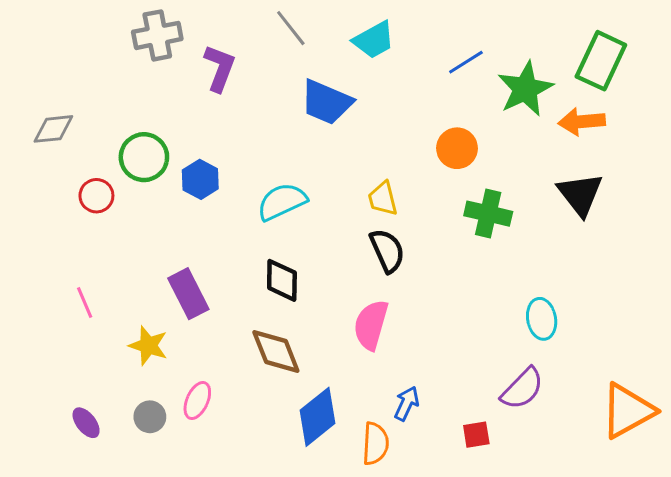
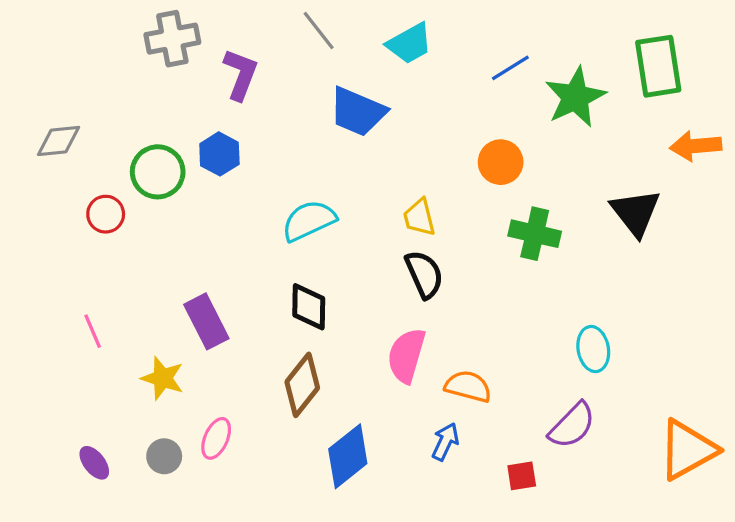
green rectangle: (601, 61) -> (658, 66), turned -34
orange arrow: (582, 122) -> (696, 146), moved
blue hexagon: (200, 179) -> (219, 154), moved
brown diamond: (276, 352) -> (302, 385), turned 60
orange semicircle: (375, 444) -> (468, 386), moved, turned -78

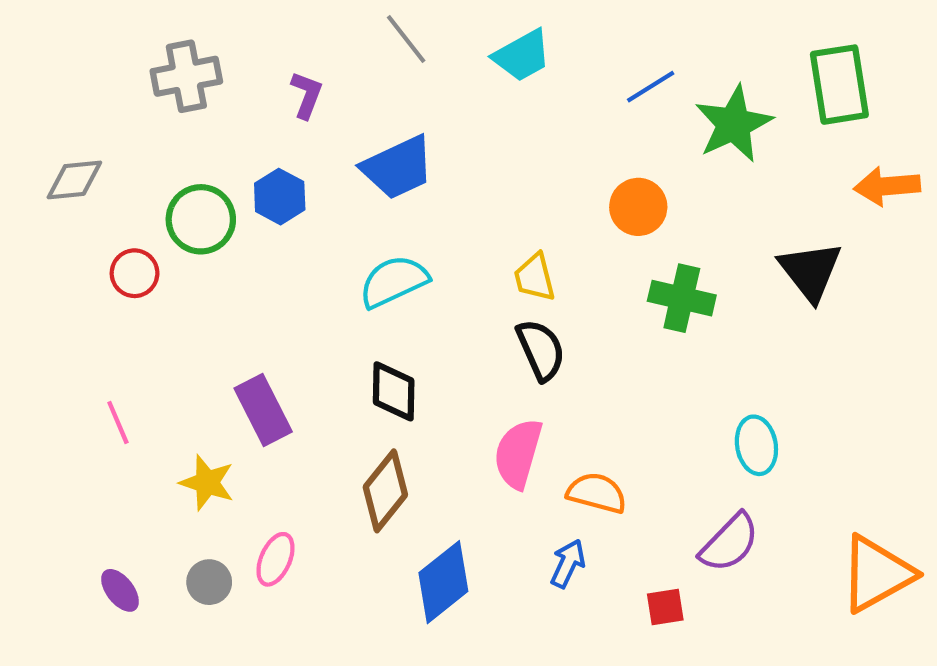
gray cross: (172, 39) -> (186, 76), moved
purple L-shape: (241, 74) -> (307, 95), size x0.7
blue trapezoid: (358, 112) -> (398, 167), moved, turned -48

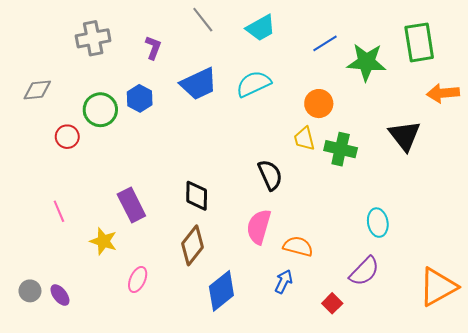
green star: (734, 124) -> (366, 62), turned 30
yellow trapezoid: (535, 277) -> (304, 139), moved
cyan semicircle: (394, 282) -> (254, 84), moved
gray circle: (209, 582) -> (30, 291), moved
red square: (665, 607) -> (332, 303), turned -36

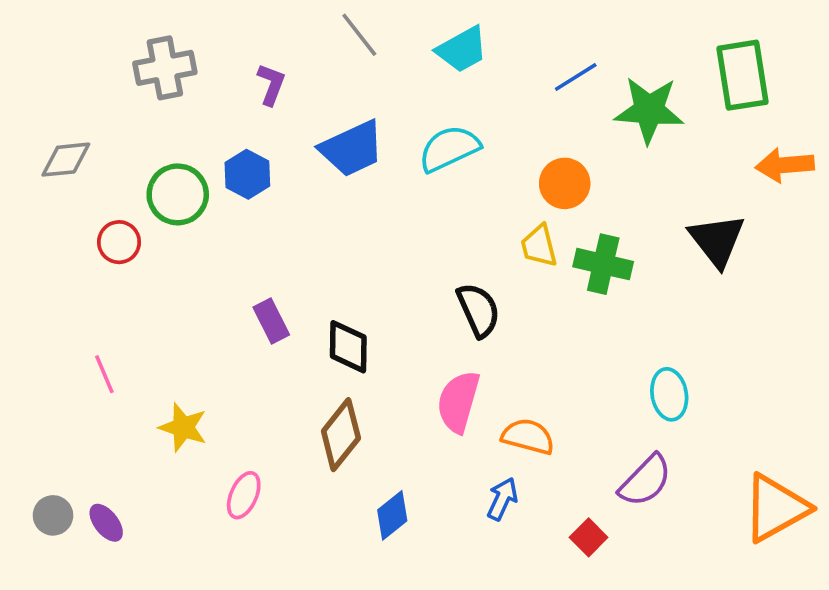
purple rectangle: (131, 205) -> (271, 321), moved, size x0.7
blue diamond: (221, 291) -> (392, 515), size x0.7

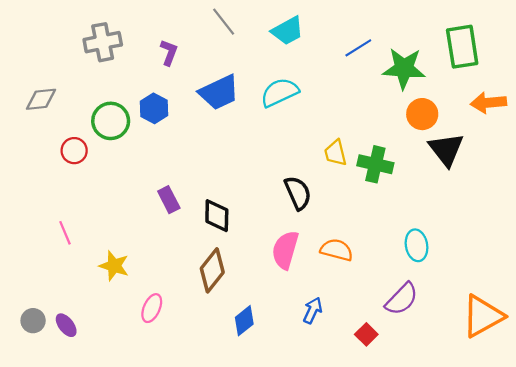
orange circle: (565, 183) -> (422, 114), moved
orange semicircle: (528, 437) -> (337, 250), moved

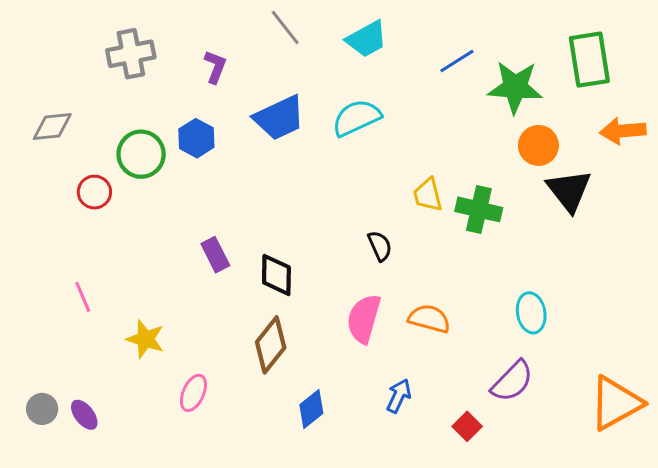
black semicircle: (298, 193) -> (380, 246), size x0.7

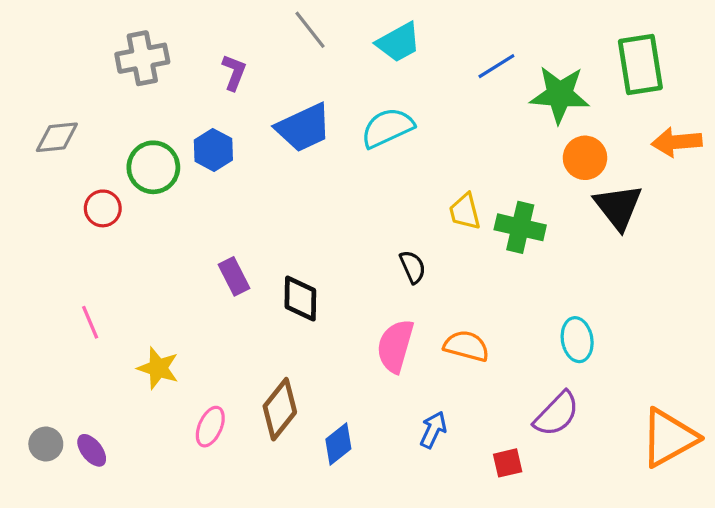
brown diamond: (271, 345) -> (280, 409), moved
red square: (467, 426) -> (508, 463), turned 32

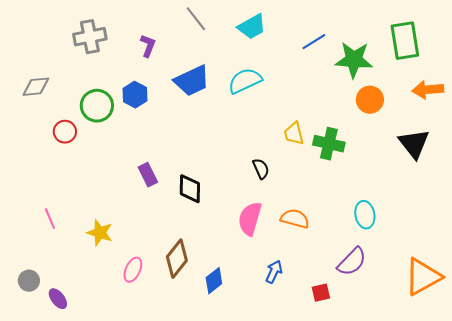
black triangle: (618, 207) -> (414, 144), moved
pink line: (90, 322) -> (50, 219), moved
purple ellipse: (92, 450) -> (58, 299), moved

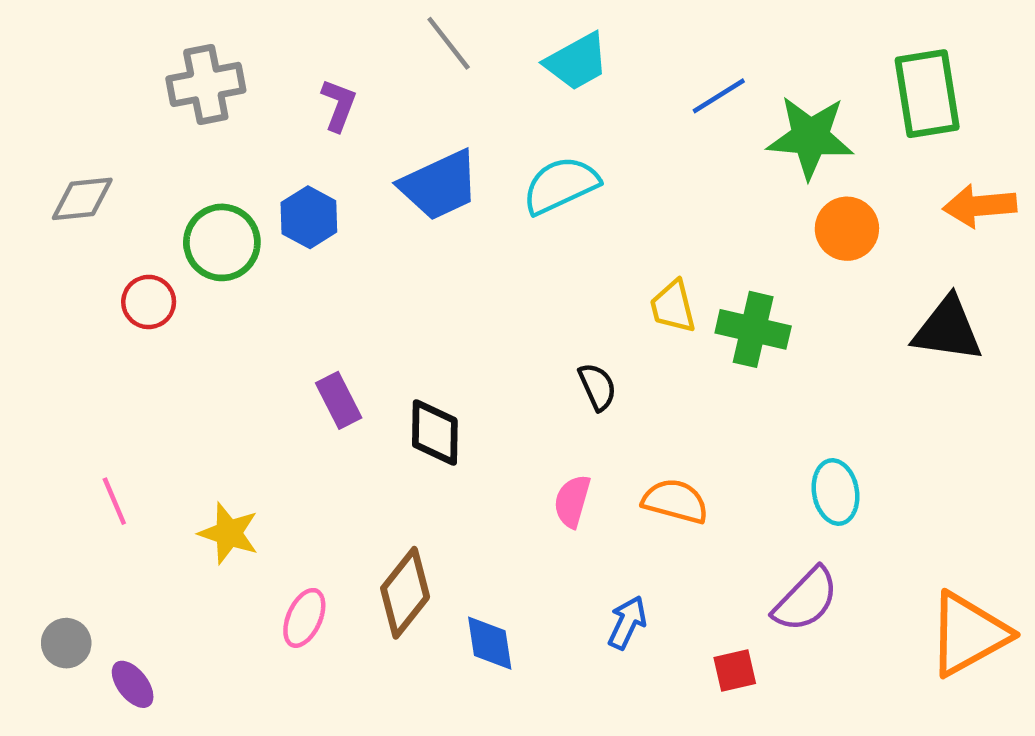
black triangle: (414, 144) -> (948, 329), turned -44
pink semicircle: (250, 219) -> (572, 501), size x0.7
blue diamond: (214, 281) -> (490, 643), turned -60

